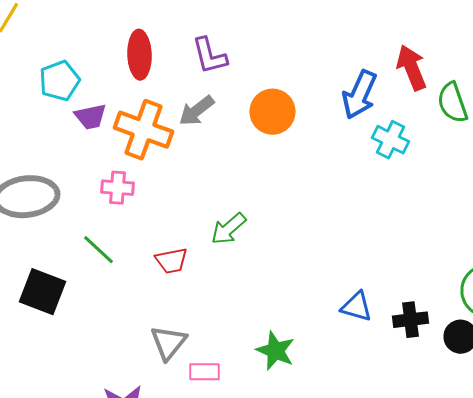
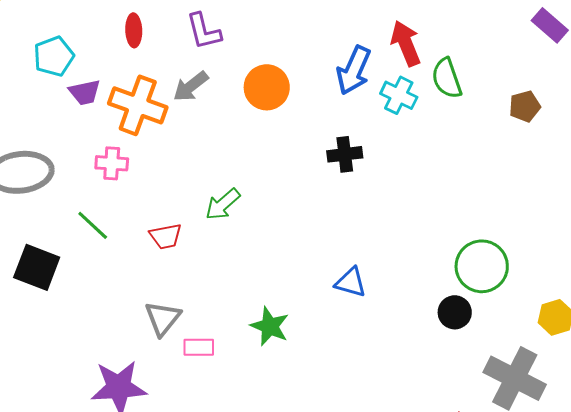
red ellipse: (140, 55) -> (134, 30), size x0.7
cyan cross: (390, 140) -> (399, 95), moved
black cross: (410, 320) -> (345, 154), moved

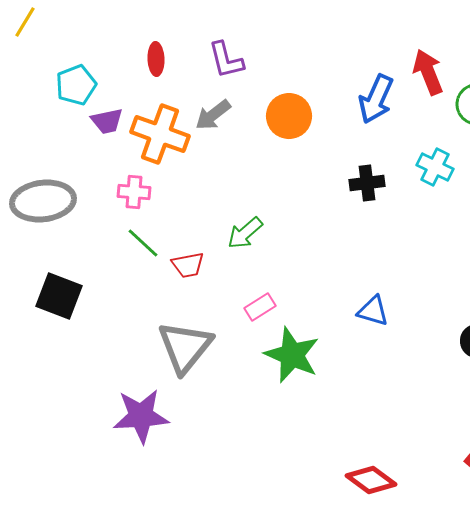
cyan cross: (399, 95) -> (435, 167), moved
green line: (93, 225) -> (143, 243), moved
gray triangle: (163, 318) -> (185, 347), size x1.5
green star: (270, 326) -> (292, 355), size x1.4
pink rectangle: (199, 347) -> (260, 307), moved, turned -32

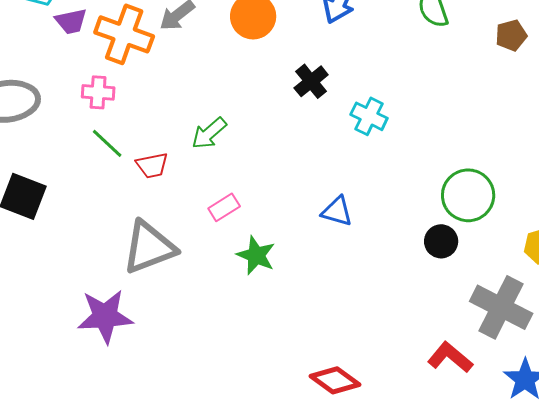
cyan cross: (435, 167) -> (369, 116), moved
black cross: (367, 183) -> (311, 81), moved, turned -32
gray triangle: (185, 347) -> (149, 247), turned 30
green star: (292, 355) -> (256, 255), size x0.7

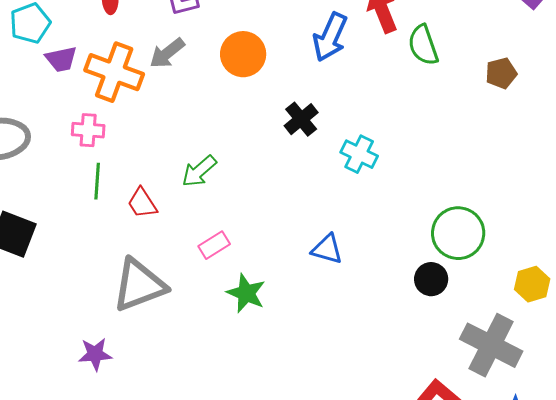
green line: (107, 143) -> (97, 181), turned 51
red trapezoid: (152, 165) -> (142, 203), turned 68
purple star: (105, 316) -> (95, 354), size x0.6

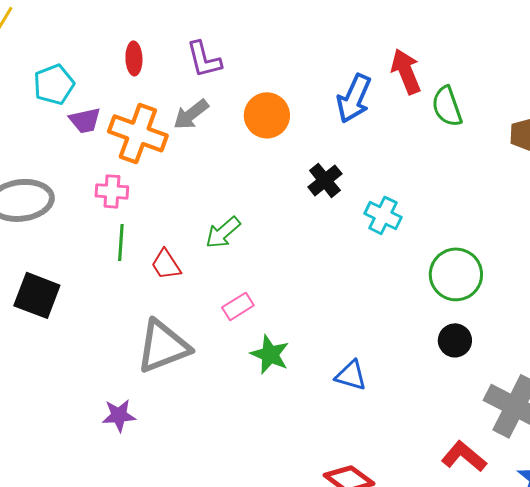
green circle: (458, 233) -> (456, 274), moved
blue triangle: (327, 249) -> (351, 375), moved

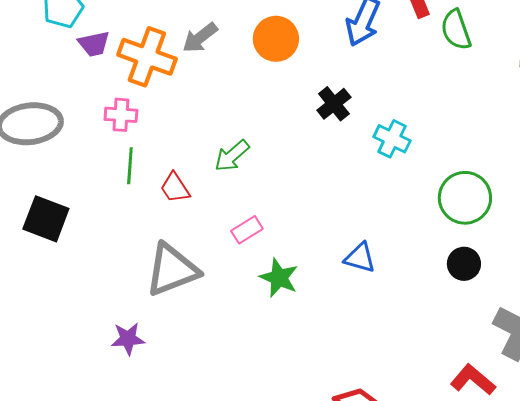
blue triangle: (351, 375) -> (360, 258), moved

